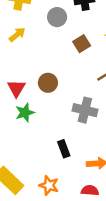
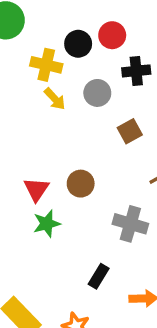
yellow arrow: (17, 35) -> (55, 99), moved, turned 84
black rectangle: (64, 149) -> (99, 276), turned 49

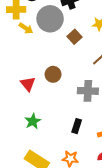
gray circle: (97, 93) -> (50, 19), size x1.6
green star: (47, 224) -> (33, 121), moved

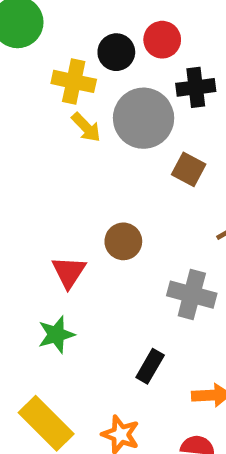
brown square: (75, 37) -> (189, 169), turned -32
red triangle: (28, 84) -> (69, 272), moved

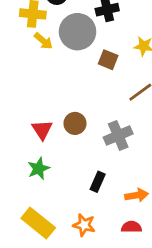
brown circle: (123, 241) -> (75, 123), moved
gray cross: (192, 295) -> (118, 135), turned -32

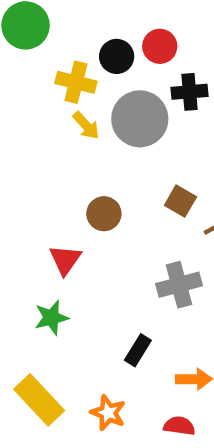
brown square: (108, 60) -> (180, 201), moved
brown circle: (75, 123) -> (104, 214), moved

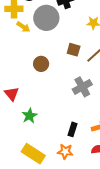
red triangle: (65, 260) -> (12, 94), moved
black rectangle: (138, 350) -> (73, 129), moved

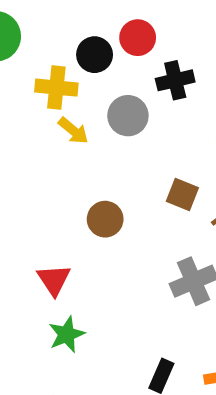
gray circle: (46, 18) -> (128, 116), size x0.7
red triangle: (12, 94) -> (54, 280), moved

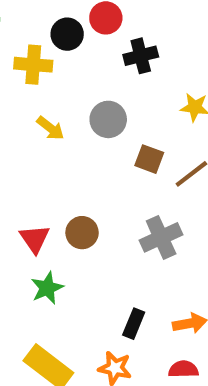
gray circle: (128, 116) -> (108, 119), moved
yellow arrow: (73, 131) -> (51, 128), moved
brown circle: (105, 219) -> (82, 233), moved

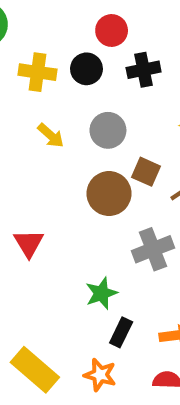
black circle: (67, 34) -> (86, 69), moved
brown circle: (82, 233) -> (109, 194), moved, size x1.4
green star: (47, 288) -> (101, 293), moved

